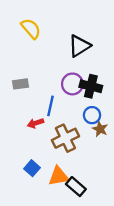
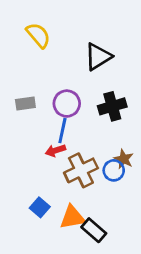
purple circle: (72, 84) -> (67, 104), moved
black cross: (91, 86) -> (112, 106), turned -30
blue circle: (92, 115) -> (114, 170), moved
red arrow: (36, 123) -> (55, 150), moved

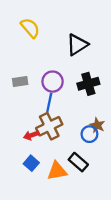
red arrow: (55, 150) -> (31, 135), moved
brown cross: (81, 170) -> (49, 126), moved
black rectangle: (94, 230) -> (78, 162), moved

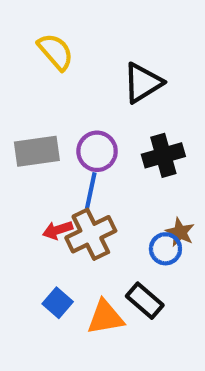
gray rectangle: (20, 82) -> (37, 151), size x1.5
red arrow: (31, 135) -> (58, 230), moved

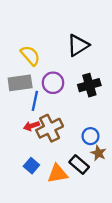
yellow semicircle: (56, 52) -> (30, 56), moved
blue line: (91, 191) -> (35, 101), moved
brown star: (180, 232) -> (98, 153), moved

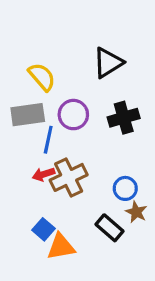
orange triangle: (58, 174) -> (61, 247), moved

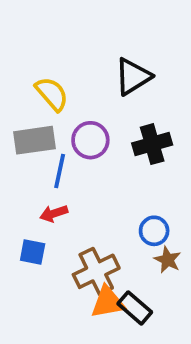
brown cross: (69, 177) -> (96, 271), moved
black rectangle: (110, 228) -> (135, 308), moved
blue square: (43, 229) -> (33, 252), moved, turned -30
orange triangle: (61, 247) -> (108, 302), moved

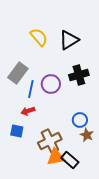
yellow semicircle: (52, 94) -> (39, 37), moved
gray rectangle: (34, 140) -> (18, 73), turned -45
purple circle: (90, 140) -> (51, 84), moved

